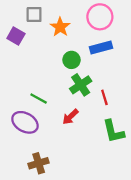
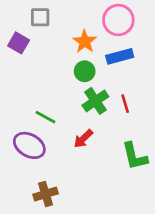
orange star: (60, 27) -> (85, 42), moved
red line: (104, 97) -> (125, 104), moved

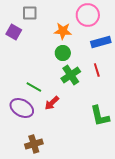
orange star: (85, 42) -> (63, 31), turned -30
blue rectangle: (120, 56) -> (101, 42), moved
red line: (125, 104) -> (97, 70), moved
red arrow: (83, 139) -> (52, 103), moved

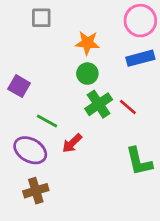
pink circle: (88, 15) -> (140, 21), moved
purple square: (14, 32) -> (19, 86), moved
red line: (97, 70) -> (128, 107), moved, turned -32
brown cross: (34, 144) -> (36, 191), moved

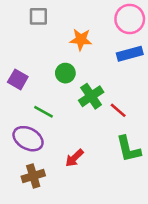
green circle: (87, 74) -> (65, 73), moved
red line: (128, 107) -> (118, 110), moved
red arrow: (72, 143) -> (74, 158), moved

